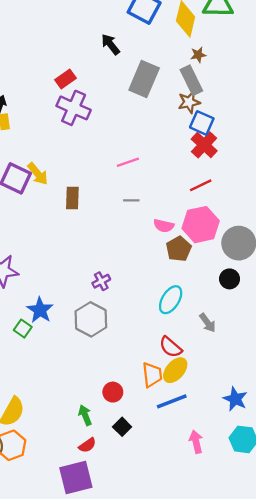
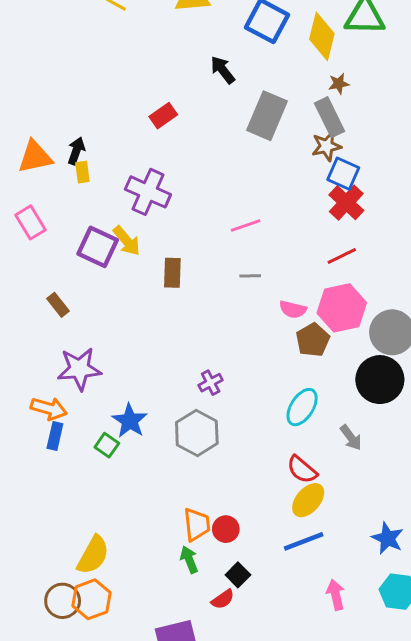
purple cross: (74, 108) -> (148, 192), moved
black circle: (230, 279) -> (380, 380), size x1.8
orange trapezoid: (152, 375) -> (197, 525), moved
red semicircle: (87, 445) -> (223, 599), moved

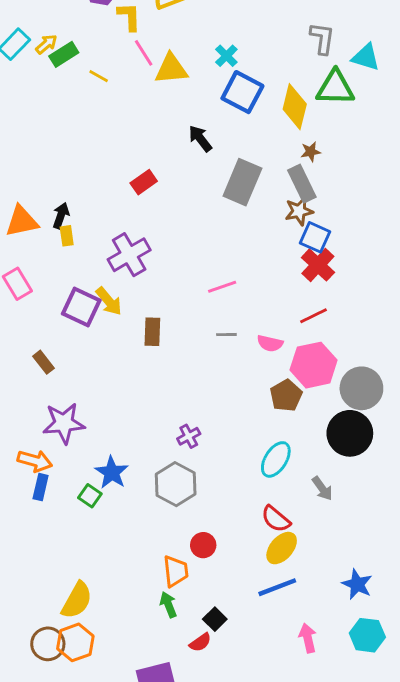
purple cross: (148, 192) -> (129, 255), turned 36
pink semicircle: (293, 309) -> (270, 343), moved
red circle: (226, 529) -> (203, 545), moved

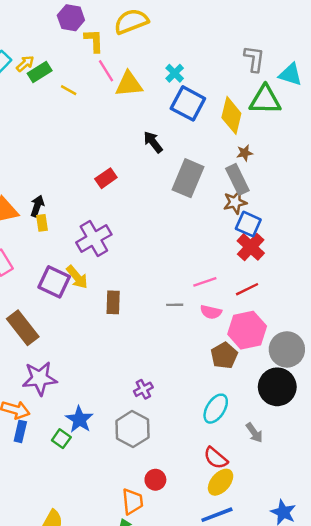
pink line: (222, 287) -> (205, 282), moved
brown rectangle: (43, 362) -> (23, 328), size x1.8

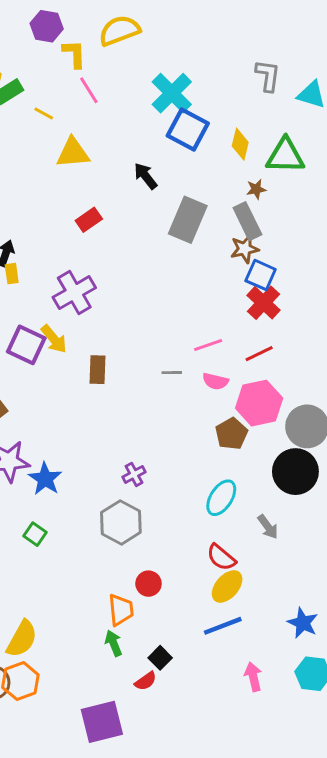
cyan cross: (175, 73) -> (172, 93), size x1.8
yellow triangle: (129, 84) -> (73, 153), moved
green triangle: (265, 100) -> (285, 156), moved
yellow diamond: (231, 115) -> (240, 144), size x0.7
blue star: (79, 419) -> (45, 479), moved

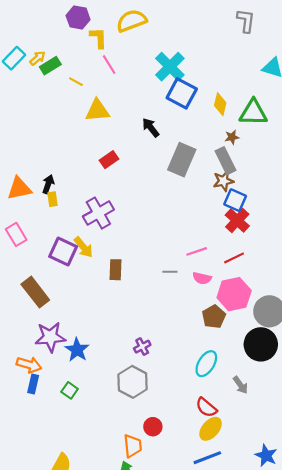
gray L-shape: (268, 76) -> (246, 21), moved

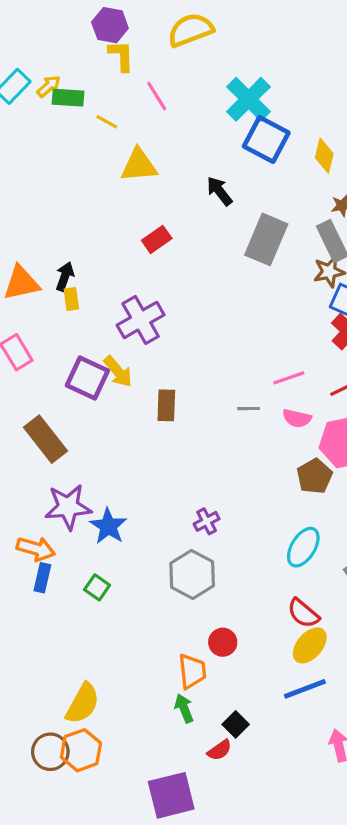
yellow L-shape: (98, 38) -> (121, 56), moved
green rectangle: (50, 66) -> (68, 98), turned 36

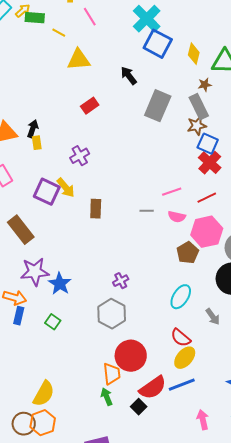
purple cross: (141, 320) -> (80, 156), size x0.7
red circle: (223, 642) -> (131, 356), size x1.8
red semicircle: (219, 750) -> (153, 388), moved, size x1.8

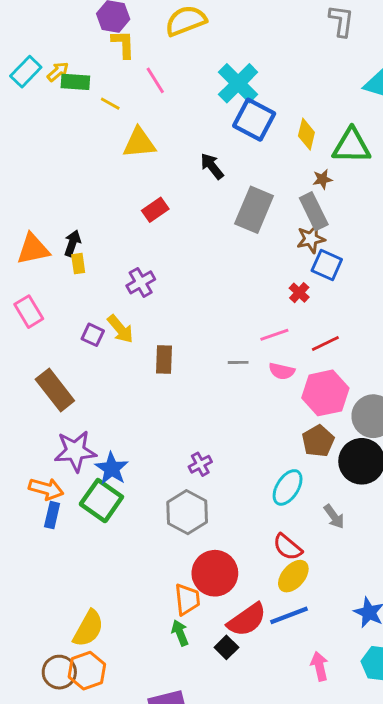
red cross: (210, 163) -> (299, 293), moved, size x0.6
purple square: (47, 192) -> (93, 335), size x0.6
brown pentagon: (188, 253) -> (318, 441), moved
green square: (53, 322) -> (101, 501), moved, size x1.8

